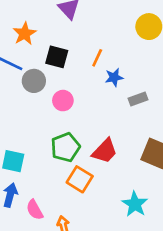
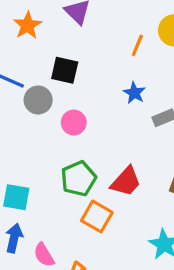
orange star: (25, 34) -> (27, 25), moved
orange line: (97, 58) -> (137, 45), moved
blue star: (114, 77) -> (134, 93), turned -30

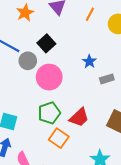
orange line: (137, 45) -> (90, 14), moved
black square: (65, 70) -> (46, 43), turned 30
pink circle: (74, 122) -> (49, 77), size x1.6

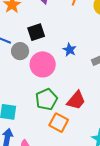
black square: (46, 43) -> (36, 32), turned 30
blue star: (89, 61) -> (70, 50), moved

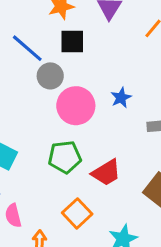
black square: (36, 32) -> (72, 42), moved
orange square: (59, 123) -> (77, 213), moved

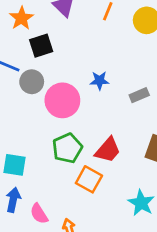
blue star: (121, 98) -> (99, 81), turned -30
orange square: (77, 213) -> (89, 179), moved

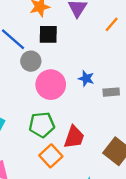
gray rectangle: (139, 95) -> (111, 92), moved
red trapezoid: (108, 150) -> (74, 137), turned -40

